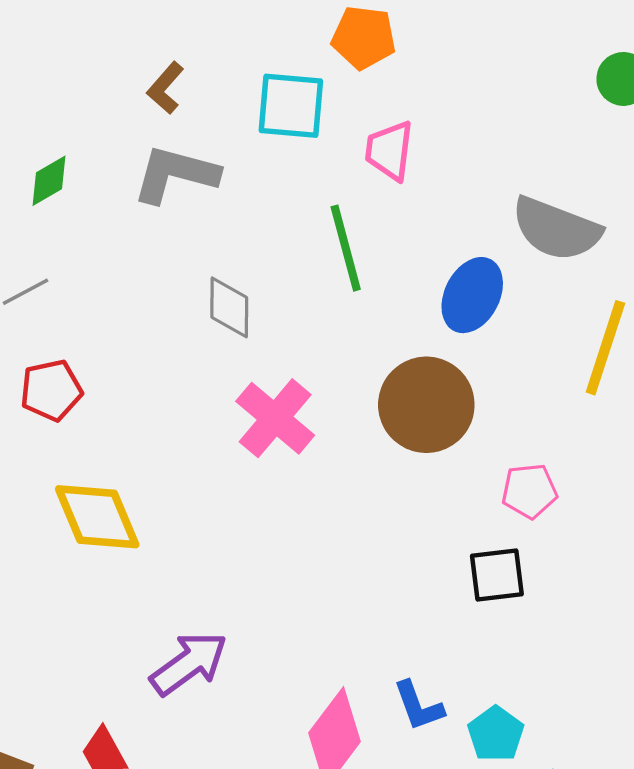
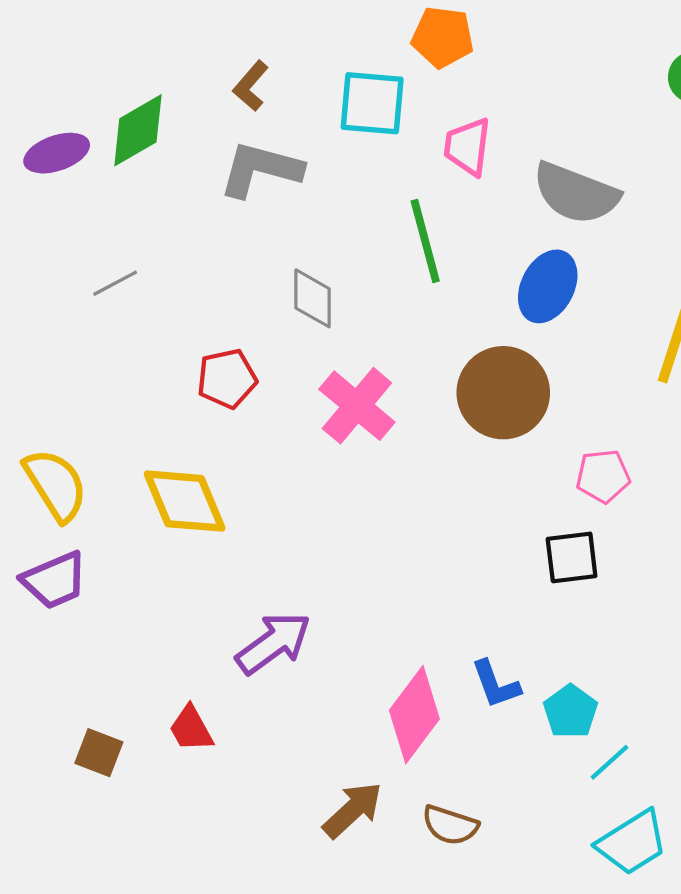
green diamond: (49, 181) -> (138, 130), moved, size x1.5
gray semicircle: (556, 229) -> (576, 193), moved
red pentagon: (51, 390) -> (227, 379), moved

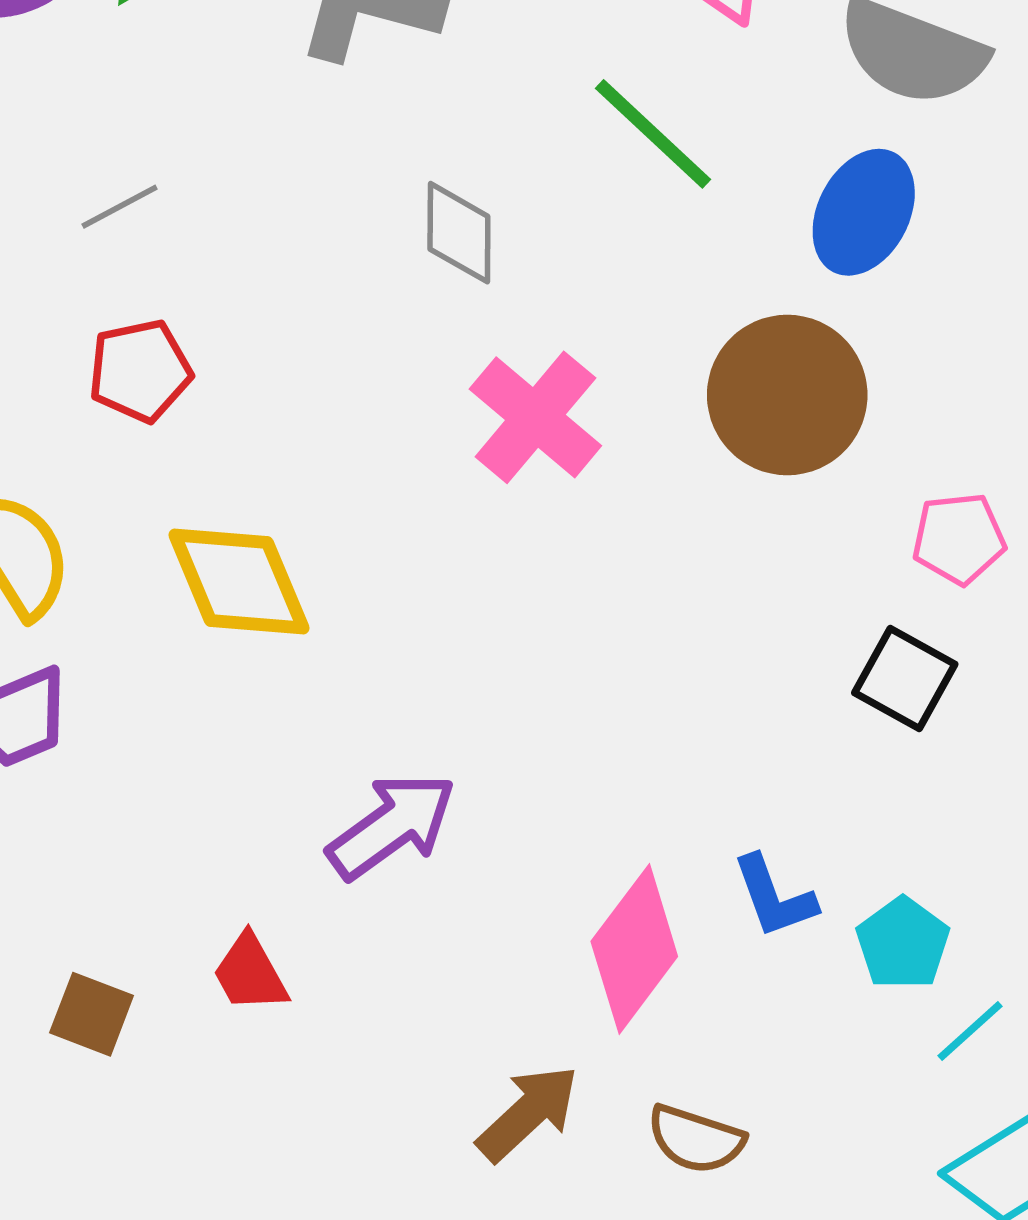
green line: (425, 241) -> (653, 134), turned -32
red pentagon: (227, 379) -> (140, 371), moved
black square: (572, 557) -> (905, 678), turned 36

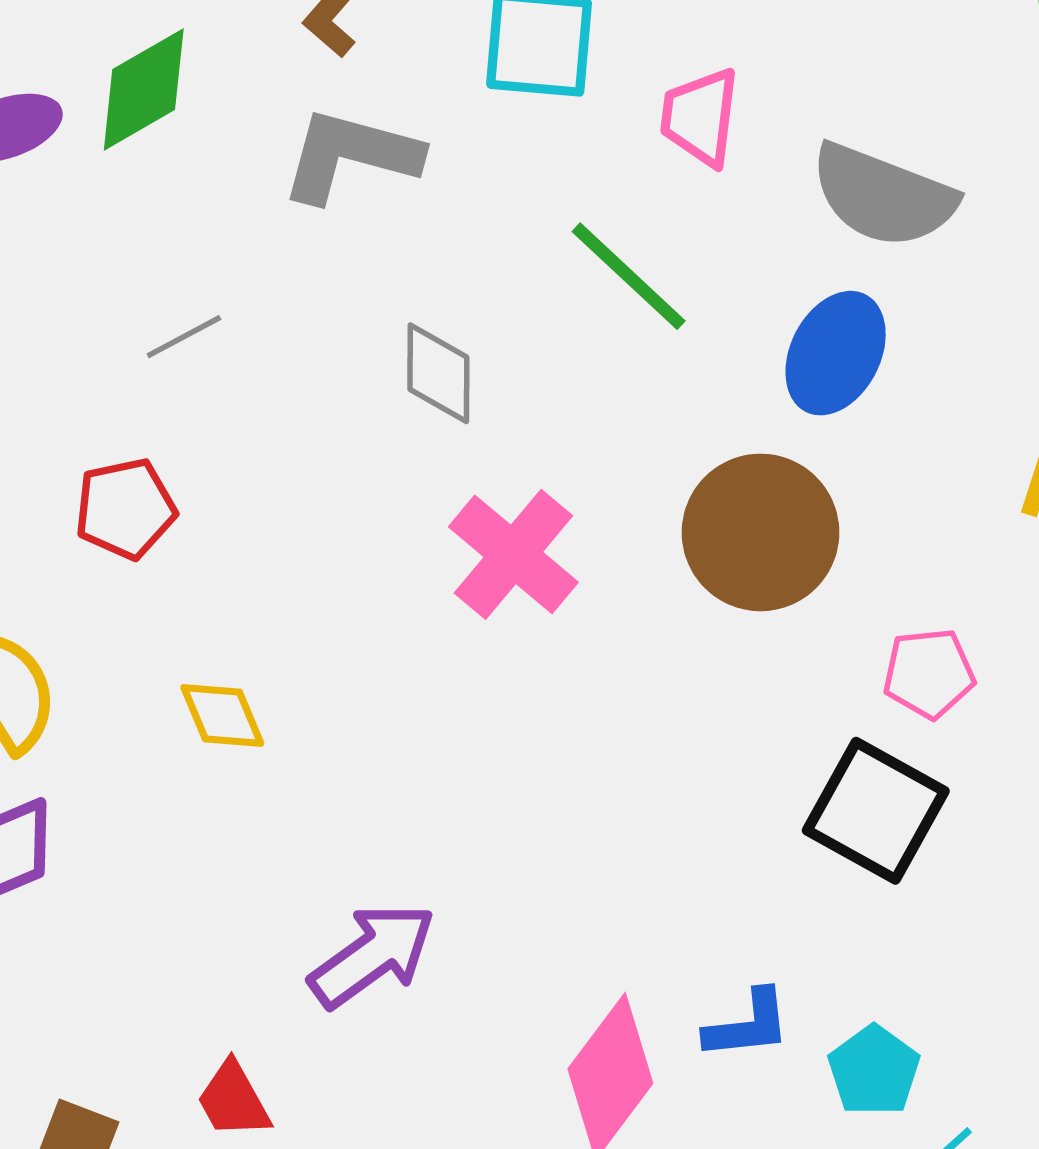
gray line: (120, 207) -> (184, 337), moved
yellow diamond: (239, 582) -> (222, 716), size x0.6
black square: (905, 678) -> (876, 811), size x1.4
blue L-shape: (774, 897) -> (748, 1025), turned -76

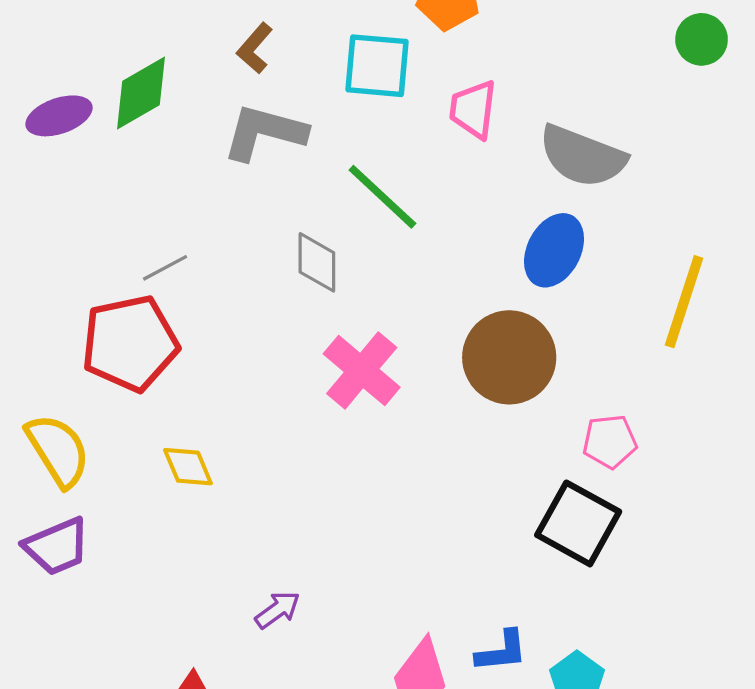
green line: (629, 276) -> (382, 197), moved
gray line: (184, 337) -> (165, 268), moved
red pentagon: (125, 509) -> (130, 343), size x1.6
purple arrow: (372, 955) -> (278, 610), size x0.6

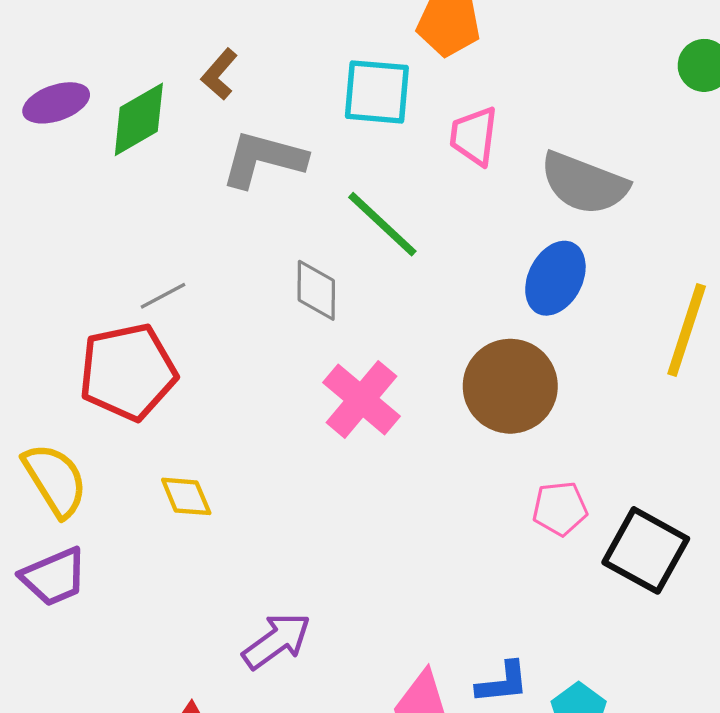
brown L-shape: (255, 48) -> (219, 74), moved
purple ellipse: (59, 116) -> (56, 103), moved
pink pentagon: (610, 442) -> (560, 509), moved
black square: (578, 523) -> (646, 550), moved
purple arrow: (278, 610) -> (277, 641), size x1.5

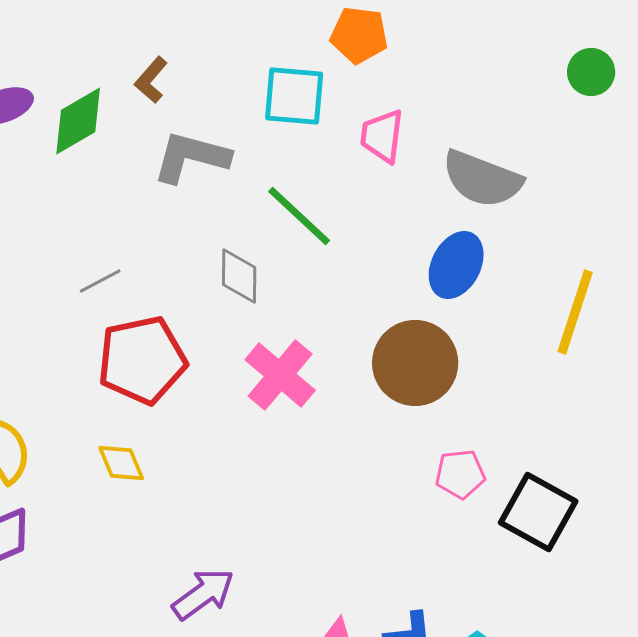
red pentagon: (128, 372) -> (142, 360), moved

